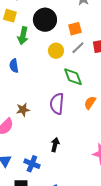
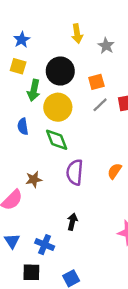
yellow circle: (56, 51) -> (58, 107), moved, size x1.5
green diamond: (73, 77) -> (57, 140), moved

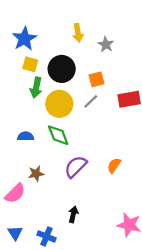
blue star: (22, 40) -> (24, 39), size x1.5
yellow square: (18, 66) -> (30, 64), moved
gray line: (100, 105) -> (91, 101), moved
blue semicircle: (23, 126) -> (26, 136), moved, turned 98
purple semicircle: (75, 172) -> (76, 167), turned 40

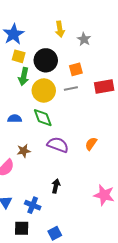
gray line: (91, 101) -> (71, 88), turned 32
purple semicircle: (76, 167) -> (58, 145), turned 65

